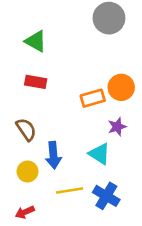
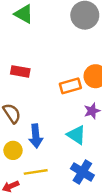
green triangle: (36, 41) -> (24, 14), moved
yellow line: (70, 191) -> (36, 172), moved

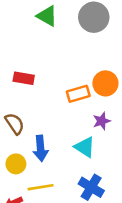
green triangle: (24, 14) -> (47, 16), moved

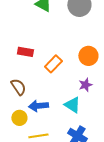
orange rectangle: (78, 94) -> (53, 64), moved, turned -30
blue arrow: (41, 148) -> (38, 106), turned 90

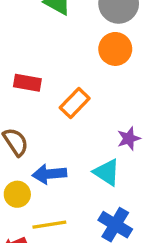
orange circle: (88, 56) -> (115, 49), moved

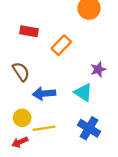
yellow circle: (17, 194) -> (22, 118), moved

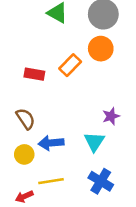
orange rectangle: (61, 45) -> (70, 65), moved
cyan triangle: (83, 92) -> (94, 142), turned 30
yellow circle: (22, 118) -> (24, 154), moved

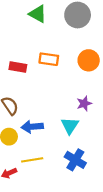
orange circle: (101, 49) -> (89, 60), moved
orange rectangle: (70, 65) -> (49, 59), turned 54

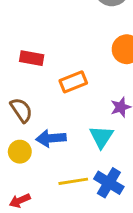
orange rectangle: (49, 59) -> (73, 82), moved, turned -30
yellow line: (32, 160) -> (73, 181), moved

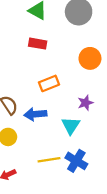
red rectangle: (32, 58) -> (38, 44), moved
blue arrow: (51, 138) -> (35, 114), moved

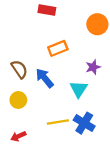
blue arrow: (35, 114) -> (45, 78), turned 55

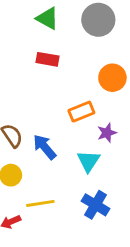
orange rectangle: (58, 48) -> (81, 112), moved
yellow line: (58, 122) -> (40, 203), moved

